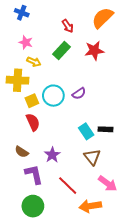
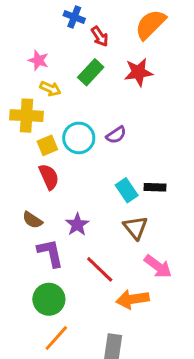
blue cross: (22, 13) -> (74, 17), moved

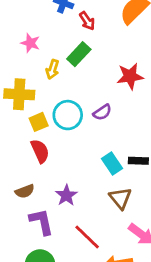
red star: (139, 72) -> (130, 76), moved
yellow arrow: (50, 89) -> (52, 69), moved, turned 84
brown semicircle: (32, 220) -> (25, 191), turned -54

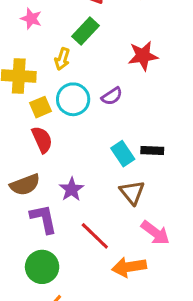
yellow arrow: (52, 69) -> (62, 59), moved
brown semicircle: (25, 191) -> (25, 185), size x1.4

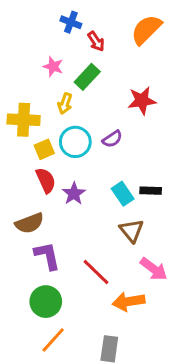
pink star: (31, 19) -> (53, 67), moved
purple star: (72, 189) -> (74, 194), moved

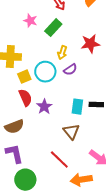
yellow arrow: (65, 103) -> (62, 53), moved
cyan rectangle: (123, 194) -> (77, 107), turned 42
brown triangle: (131, 231) -> (71, 132), moved
purple L-shape: (47, 256) -> (14, 154), moved

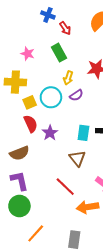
pink star: (30, 21) -> (28, 54), moved
green rectangle: (53, 28) -> (59, 53), turned -72
green circle: (25, 180) -> (19, 206), moved

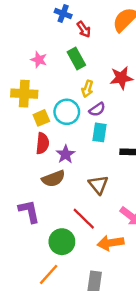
red semicircle: (31, 124) -> (42, 143), turned 30
cyan rectangle: (83, 133) -> (100, 132), moved
brown semicircle: (19, 153) -> (53, 179), moved
green circle: (19, 206) -> (62, 242), moved

